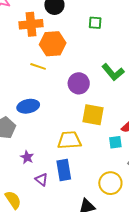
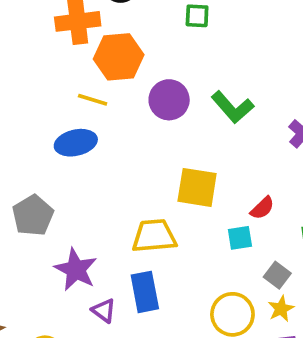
purple circle: (79, 83) -> (169, 100), moved
blue ellipse: (28, 106) -> (76, 143), moved
purple star: (27, 157) -> (76, 270), size x1.6

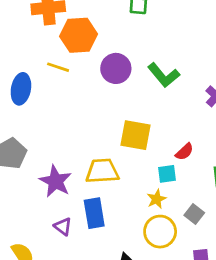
blue ellipse: (76, 143) -> (21, 89), moved, turned -68
purple star: (76, 270) -> (56, 181), moved
gray square: (277, 275) -> (194, 214), moved
yellow star: (281, 309) -> (157, 199), moved

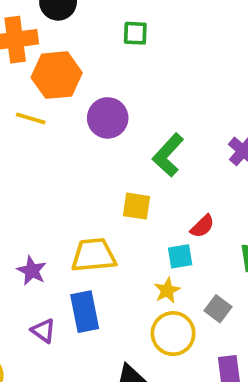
green L-shape: (164, 75) -> (168, 155), moved, turned 84
yellow square: (135, 135) -> (136, 206), size x0.7
purple star: (56, 181) -> (32, 271), size x0.7

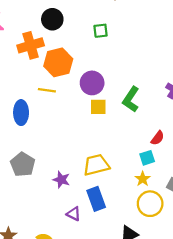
yellow square: (136, 206) -> (98, 107), moved

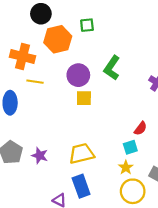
orange cross: (31, 45) -> (23, 57), moved, turned 30
orange hexagon: (58, 62) -> (58, 39), moved
green L-shape: (131, 99) -> (112, 68), moved
purple star: (61, 180) -> (40, 156), moved

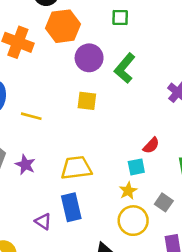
green square: (87, 25) -> (120, 17), moved
purple circle: (78, 75) -> (89, 58), moved
yellow line: (35, 82) -> (31, 116), moved

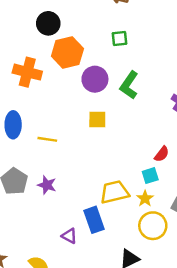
yellow trapezoid: (76, 168) -> (114, 192), moved

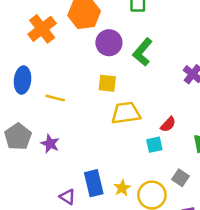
orange cross: (27, 72) -> (42, 29), turned 32
yellow trapezoid: (114, 192) -> (126, 113), moved
yellow star: (145, 199) -> (122, 188), moved

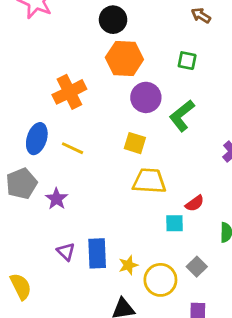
orange cross: (42, 29) -> (69, 92), moved
blue ellipse: (23, 80) -> (37, 139), moved
purple triangle: (67, 197) -> (66, 252), moved

